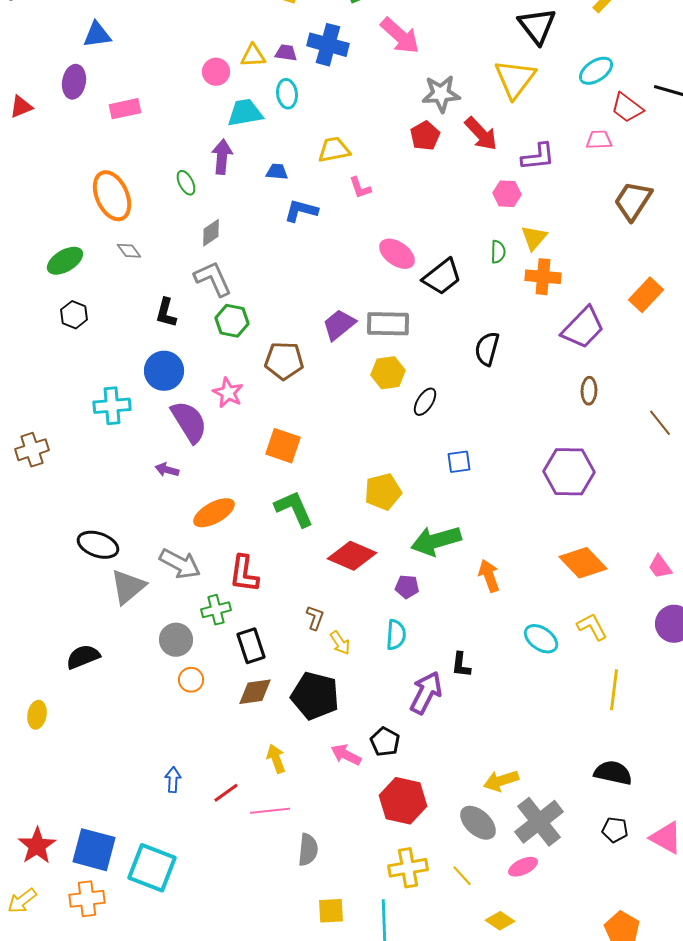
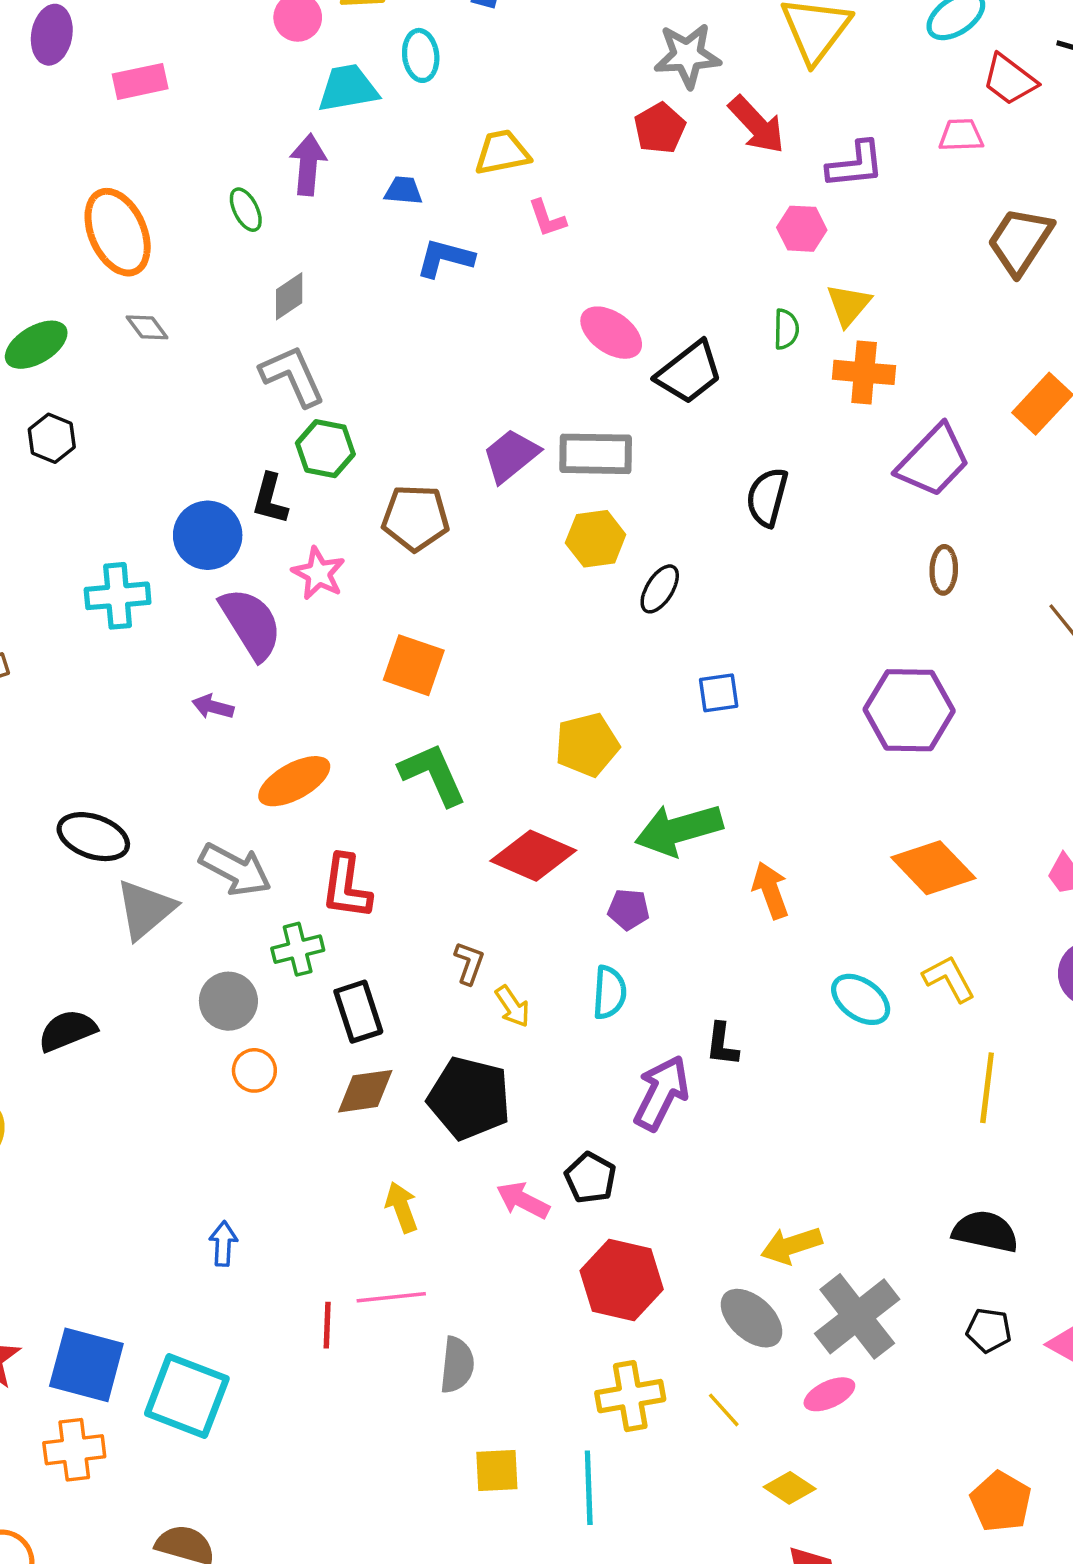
black L-shape: (166, 313) -> (270, 499), moved
red line: (226, 793) -> (327, 1325), moved, turned -52

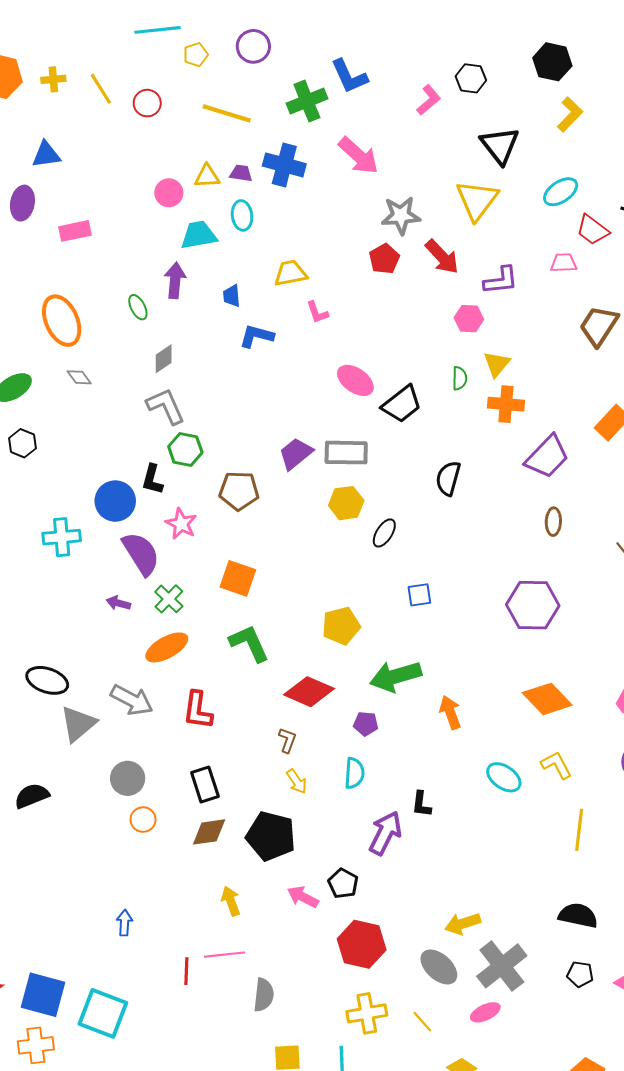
blue trapezoid: (403, 191) -> (232, 296), turned -100
green cross: (298, 949) -> (169, 599), moved, turned -32
brown L-shape: (469, 963) -> (287, 740), moved

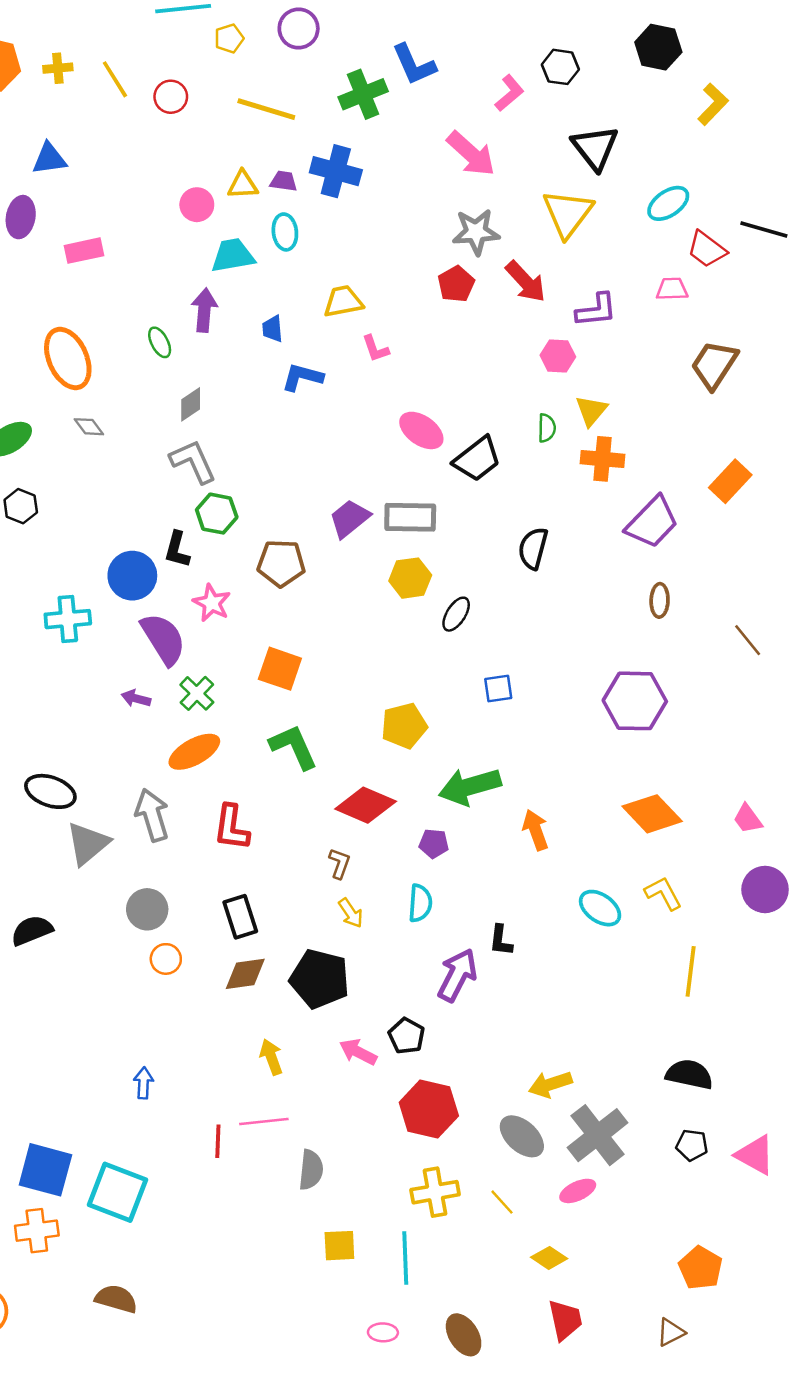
yellow L-shape: (570, 114) -> (713, 104), moved
pink arrow: (359, 156) -> (471, 154), moved
gray arrow: (132, 700) -> (152, 815), turned -135

